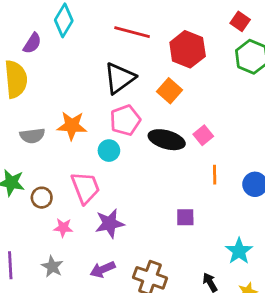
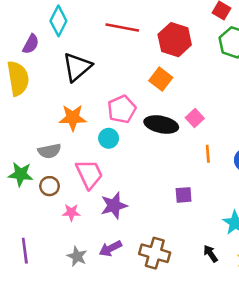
black triangle: (119, 78) -> (77, 67), moved
gray semicircle: (32, 136) -> (49, 151), moved
gray star: (52, 267) -> (77, 256), moved

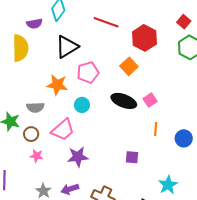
purple semicircle: (31, 44) -> (34, 24), turned 42
pink pentagon: (122, 109) -> (88, 72), moved
pink trapezoid: (89, 174) -> (63, 130), turned 65
pink star: (71, 212) -> (37, 156), moved

